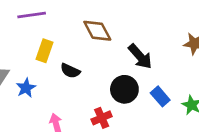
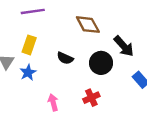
yellow rectangle: (44, 51) -> (29, 45), moved
black circle: (124, 89) -> (101, 63), moved

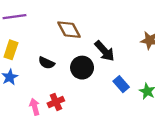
red cross: (91, 98) -> (56, 102), moved

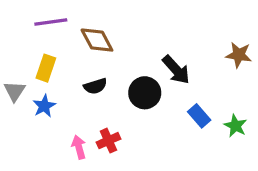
brown diamond: (69, 30) -> (97, 40), moved
black semicircle: (46, 63) -> (95, 86), turned -42

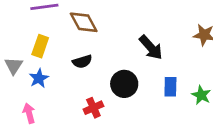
black circle: (145, 93) -> (124, 84), moved
blue rectangle: (199, 116) -> (170, 87), turned 42
pink arrow: (79, 147) -> (29, 113), moved

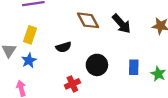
brown diamond: (84, 22) -> (88, 20), moved
black arrow: (151, 47) -> (121, 24), moved

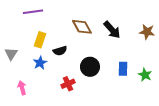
yellow rectangle: (30, 35) -> (40, 40), moved
blue star: (29, 60) -> (40, 63), moved

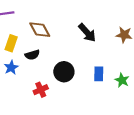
brown diamond: (82, 27) -> (40, 30), moved

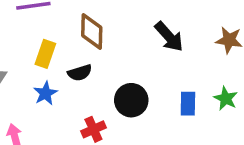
brown diamond: (40, 30) -> (92, 32), turned 30
green star: (122, 80) -> (226, 98), moved

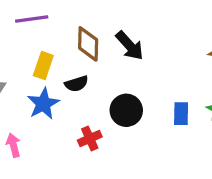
black arrow: (169, 37) -> (130, 46), moved
blue star: (45, 93) -> (43, 104), size x1.4

